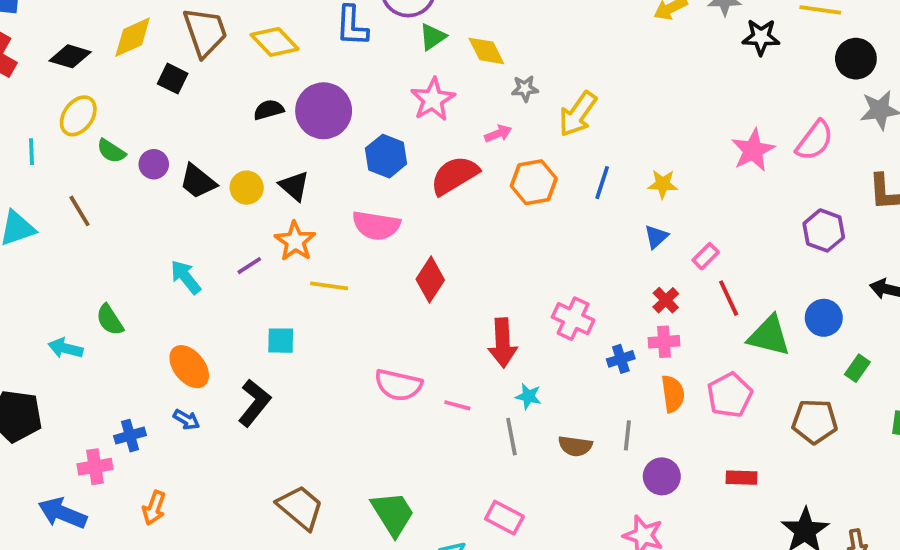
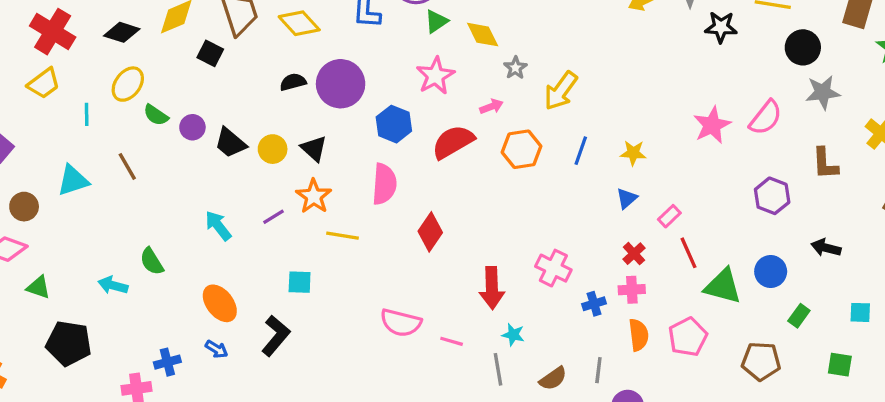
gray star: (525, 88) -> (515, 68), turned -30
pink semicircle: (376, 225) -> (384, 184), turned -96
brown semicircle: (575, 446) -> (553, 379), turned -44

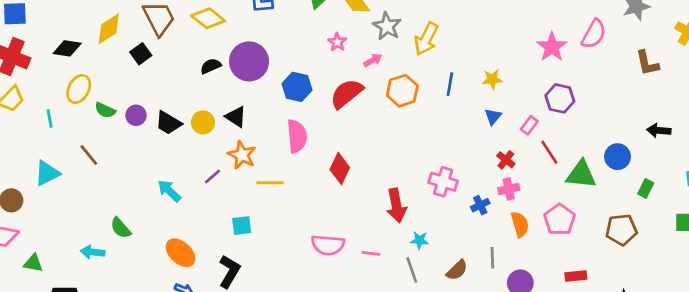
black square: (210, 53) -> (141, 54), turned 36
gray star: (515, 68) -> (387, 26), size x1.5
pink star: (435, 76) -> (337, 42), moved, size x0.6
purple hexagon: (772, 196) -> (560, 98), moved

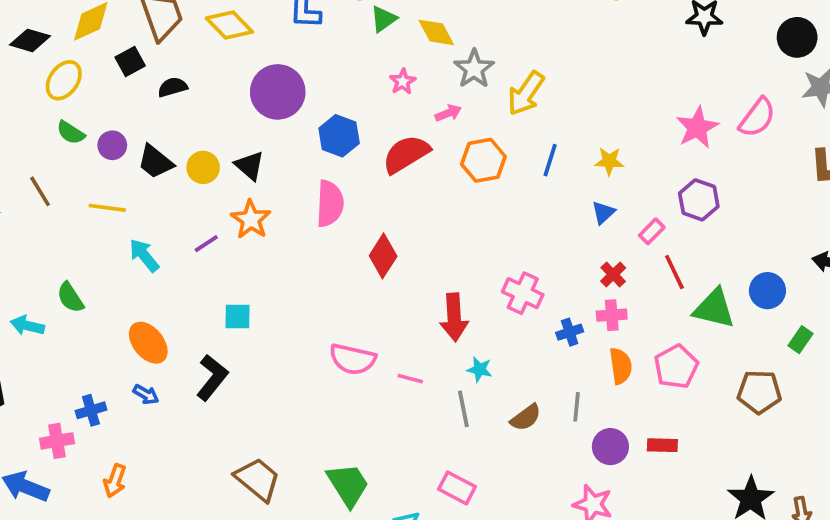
black semicircle: (211, 66) -> (173, 87), moved
yellow ellipse: (79, 89) -> (64, 80), moved
yellow line: (270, 183) -> (107, 208), moved
red rectangle: (576, 276) -> (662, 445), moved

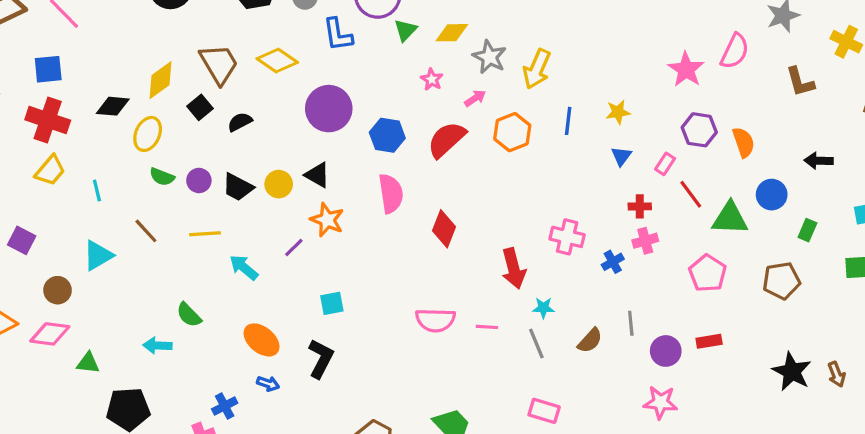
yellow diamond: (436, 32) -> (452, 33), turned -52
red cross: (613, 274) -> (640, 206), turned -35
orange semicircle: (621, 366) -> (743, 142), moved

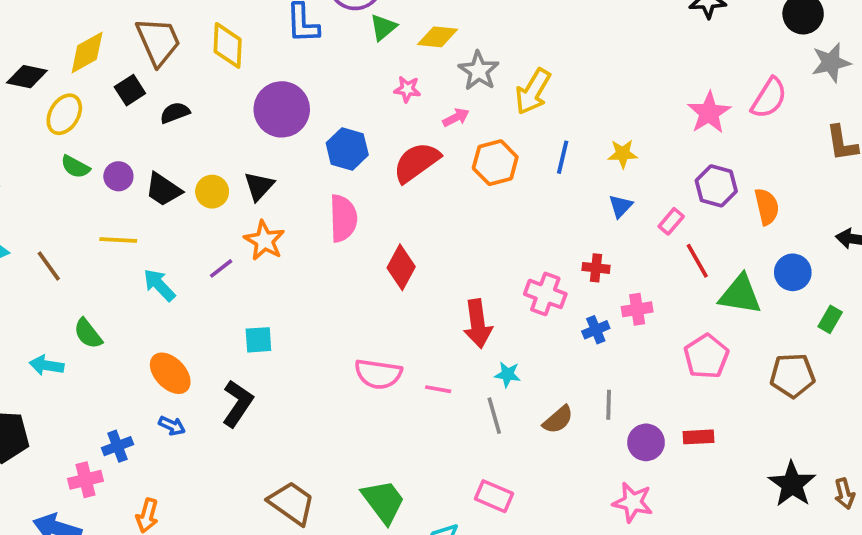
yellow diamond: (277, 61) -> (228, 45), turned 51
pink star: (432, 79) -> (407, 89), turned -30
black triangle: (317, 175) -> (259, 186), turned 36
red cross: (640, 206) -> (596, 268), moved
brown line: (146, 231) -> (49, 266), moved

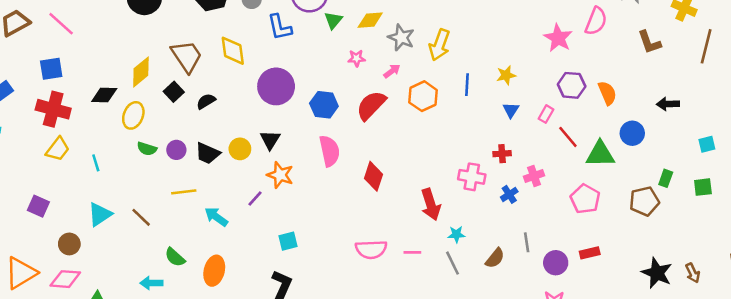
green rectangle: (830, 319) -> (666, 178), moved
orange ellipse: (170, 373) -> (214, 271), moved, turned 68

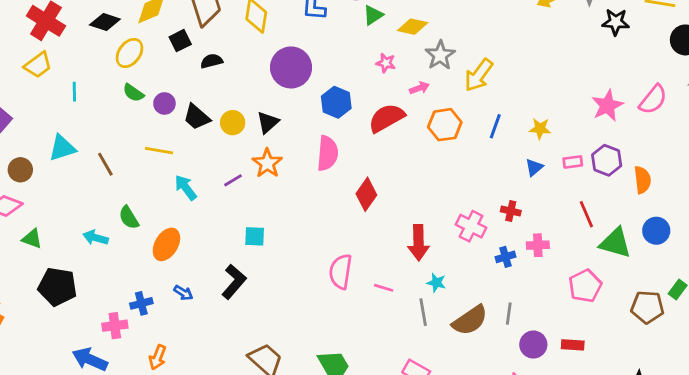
pink rectangle: (546, 114) -> (573, 162), moved, turned 36
pink semicircle: (371, 249) -> (341, 272), turned 84
brown semicircle: (495, 258) -> (470, 320), size x1.5

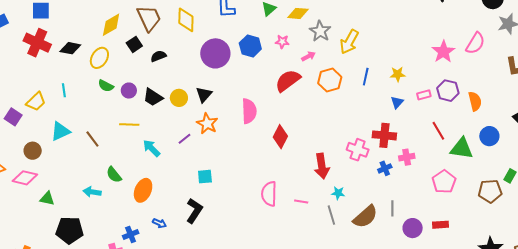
black diamond: (105, 22) -> (70, 48), moved
yellow trapezoid: (38, 65) -> (36, 102), moved
blue hexagon: (336, 102) -> (250, 46), moved
red cross: (511, 211) -> (384, 135), size x1.6

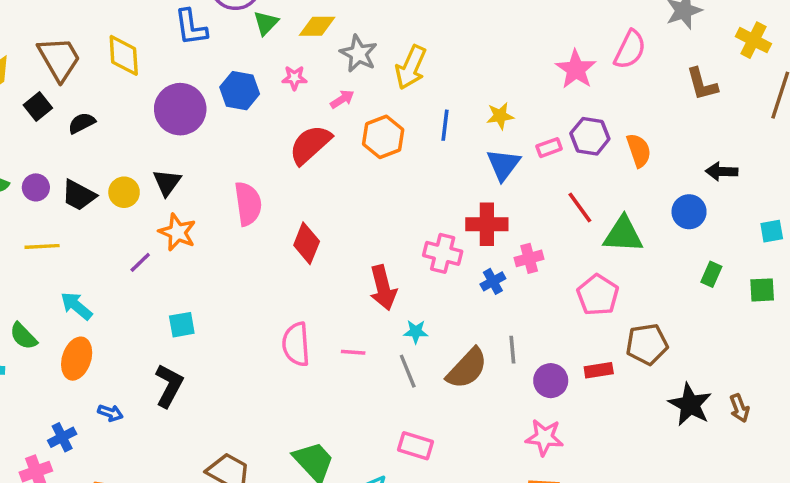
blue triangle: (397, 102) -> (503, 165), size x1.5
blue circle: (489, 136) -> (689, 212), moved
cyan arrow: (152, 148) -> (76, 306), moved
brown pentagon: (490, 191) -> (647, 344), moved

